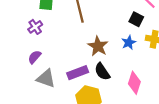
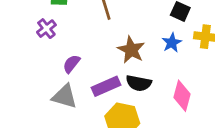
purple semicircle: (35, 57) -> (71, 64), moved
black semicircle: (102, 72) -> (139, 83), turned -42

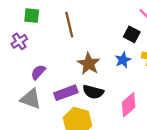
pink diamond: (182, 96) -> (129, 105), turned 30

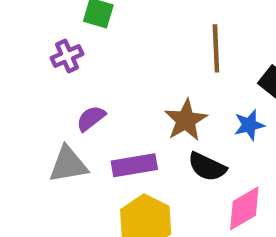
brown line: (69, 25) -> (216, 48), moved
black semicircle: (93, 92) -> (207, 167), moved
gray triangle: (31, 99) -> (68, 164), turned -40

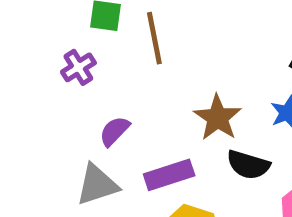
brown line: (216, 48) -> (154, 38), moved

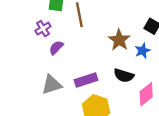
brown star: (218, 118) -> (119, 40), moved
purple semicircle: (114, 131) -> (56, 48), moved

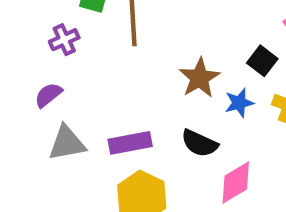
purple semicircle: (56, 48) -> (48, 95), moved

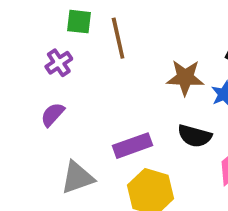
brown star: (199, 78) -> (185, 78), turned -30
gray triangle: (67, 143) -> (77, 178), moved

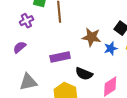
black semicircle: (195, 136) -> (84, 74), moved
purple rectangle: (132, 146) -> (60, 57), moved

